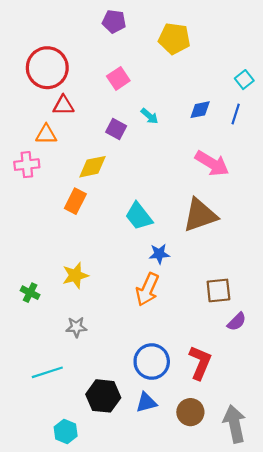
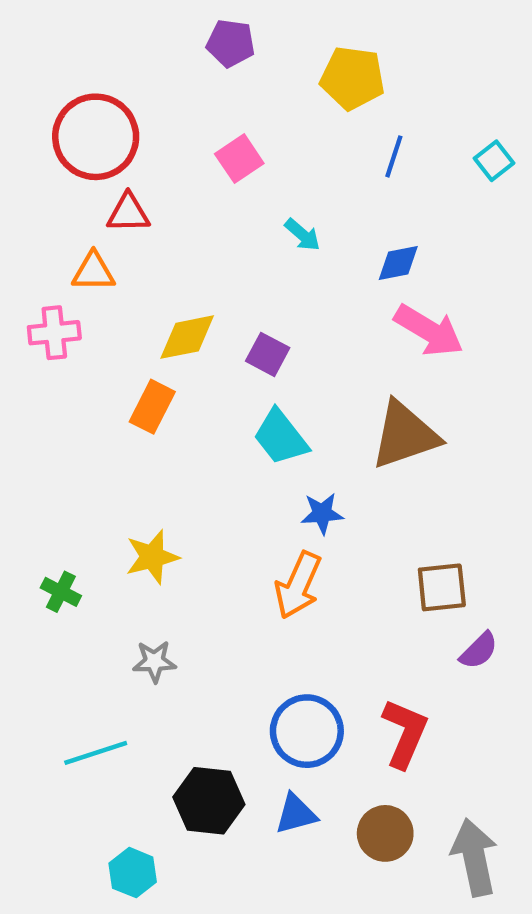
blue diamond: (200, 110) -> (398, 263), moved
blue line: (236, 114) -> (394, 156), moved
purple square: (116, 129) -> (268, 354), moved

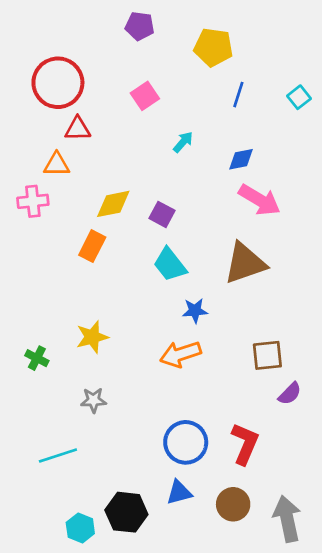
cyan arrow: (302, 235) -> (183, 142), turned -90
orange arrow: (298, 585) -> (180, 354), turned 48
black hexagon: (209, 801) -> (126, 512), moved

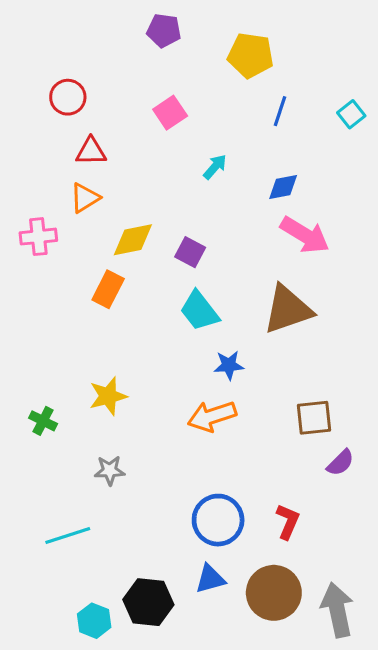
red circle: (58, 83) -> (68, 97), size x0.6
orange triangle: (57, 164) -> (85, 198), moved, turned -32
red L-shape: (245, 444) -> (288, 522), size x0.7
brown circle: (233, 504) -> (274, 593), size x1.4

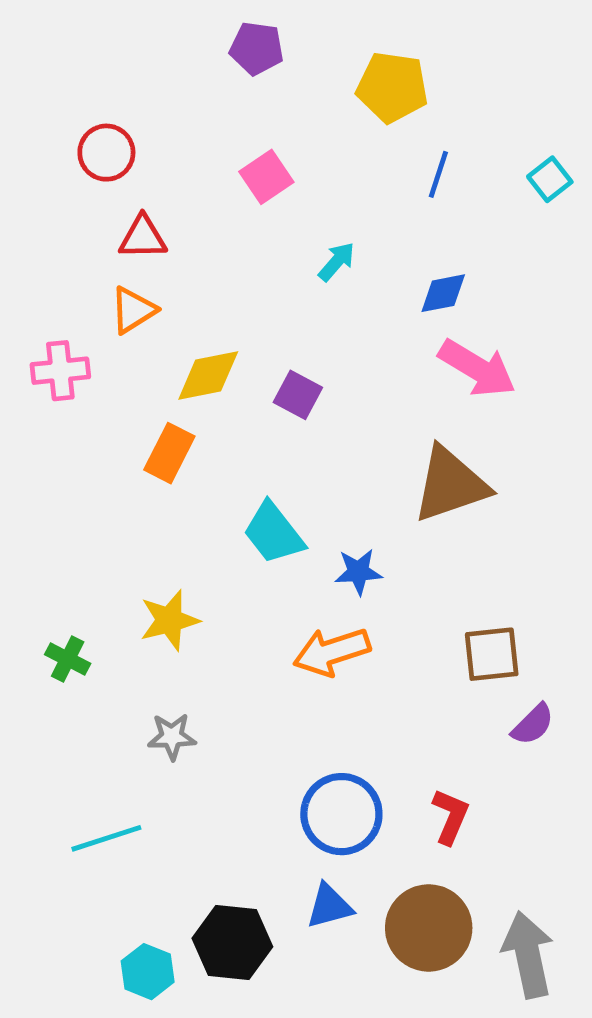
cyan trapezoid: (199, 311) -> (274, 533), moved

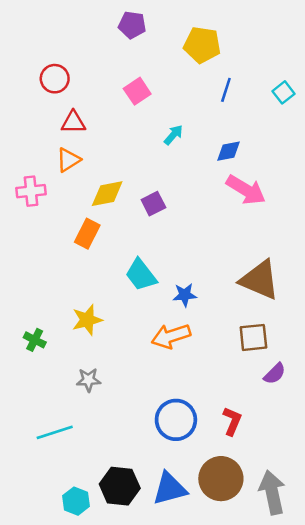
purple square: (298, 395) -> (153, 204), turned 35
brown triangle: (450, 485) -> (260, 280), moved, turned 42
blue triangle: (329, 906) -> (170, 489), moved, size x1.4

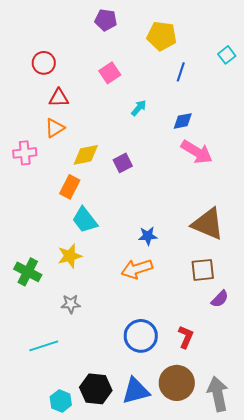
cyan square: (283, 92) -> (227, 55), moved
cyan trapezoid: (141, 275) -> (85, 220), moved
green cross: (35, 340) -> (28, 272), size x1.5

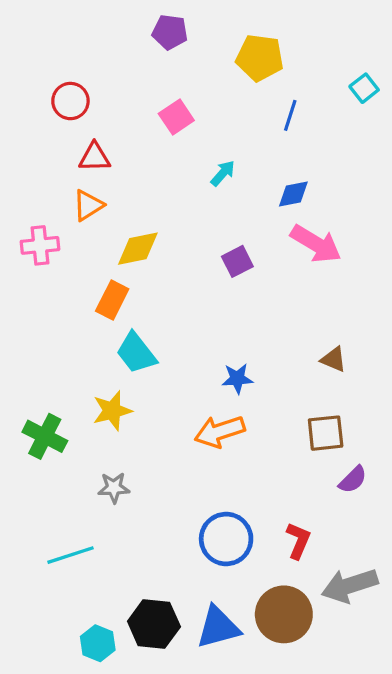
purple square: (123, 163) -> (237, 261), moved
brown triangle: (208, 224) -> (334, 359), size x0.5
gray arrow: (218, 394) -> (350, 586), moved, turned -96

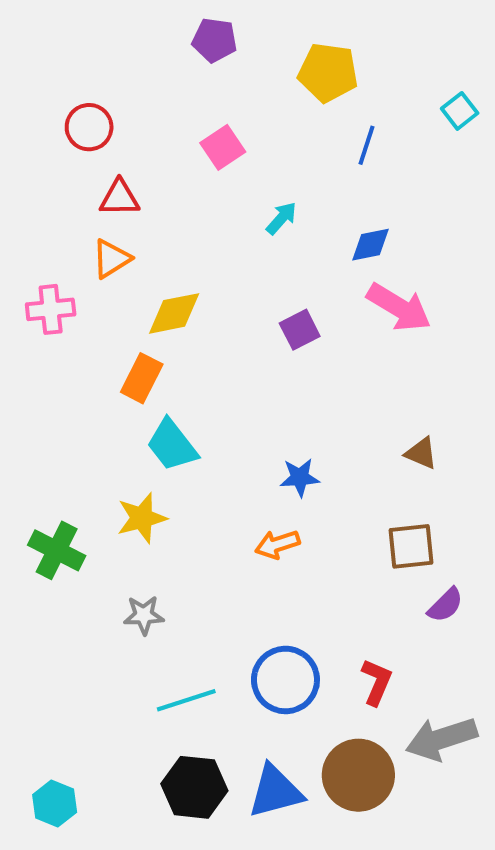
orange arrow: (220, 432) -> (277, 544), size x0.7
cyan line: (70, 555) -> (186, 700), moved
cyan hexagon: (98, 643) -> (55, 804), moved

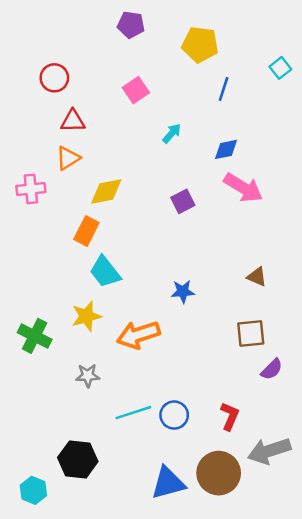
orange arrow: (277, 544) -> (138, 335), moved, size x1.6
blue circle: (285, 680) -> (174, 415), size x0.7
cyan line: (186, 700) -> (133, 413), moved
black hexagon: (194, 787) -> (78, 459), moved

